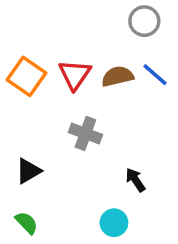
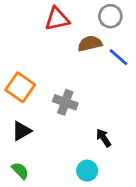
red triangle: (75, 75) -> (57, 19), moved, turned 44
orange square: (27, 76) -> (20, 87), moved
brown semicircle: (118, 76) -> (90, 44), moved

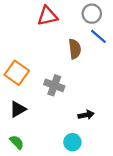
brown semicircle: (90, 44) -> (75, 49), moved, turned 96
blue line: (119, 57) -> (99, 36), moved
black arrow: (104, 138) -> (86, 115), turned 112

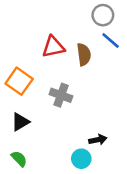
red triangle: (47, 16) -> (53, 47), moved
black arrow: (86, 115) -> (98, 140), moved

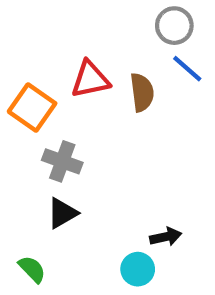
orange square: (19, 81) -> (32, 107), moved
gray cross: (61, 95) -> (62, 161), moved
black triangle: (20, 122) -> (62, 213), moved

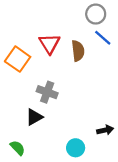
red triangle: (90, 79) -> (50, 44), turned -50
gray cross: (62, 161) -> (47, 92), moved
black arrow: (166, 237) -> (105, 130), moved

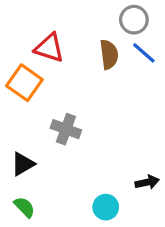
red triangle: (50, 44) -> (49, 48), moved, turned -40
brown semicircle: (78, 51) -> (109, 55), moved
black triangle: (34, 117) -> (23, 164), moved

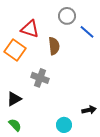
gray circle: (134, 20) -> (67, 16), moved
brown semicircle: (109, 55) -> (54, 46), moved

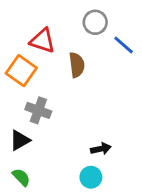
gray cross: (40, 78) -> (38, 110), moved
black arrow: (89, 110) -> (101, 149), moved

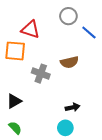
brown semicircle: (77, 65) -> (69, 62), moved, turned 84
orange square: (21, 71) -> (15, 51), turned -30
gray cross: (38, 110) -> (41, 74), moved

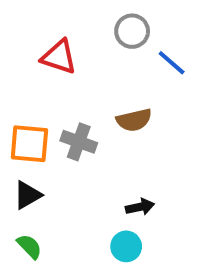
orange square: (15, 51) -> (29, 144), moved

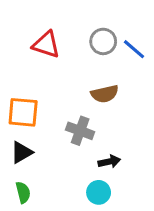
gray circle: (132, 31) -> (103, 41), moved
gray cross: (79, 142) -> (80, 131), moved
green semicircle: (29, 246) -> (23, 192), turned 30

